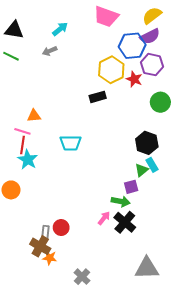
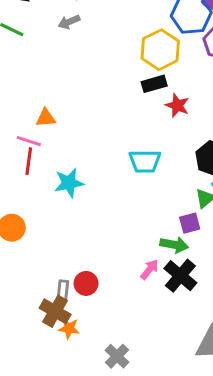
red star: (134, 79) -> (177, 105), moved
black rectangle: (98, 97) -> (154, 84), moved
cyan trapezoid: (71, 143) -> (145, 161), moved
cyan star: (28, 160) -> (69, 183), moved, turned 30

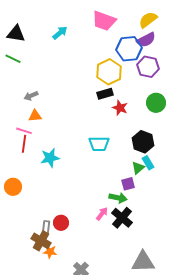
gray arrow: (69, 22) -> (31, 96), moved

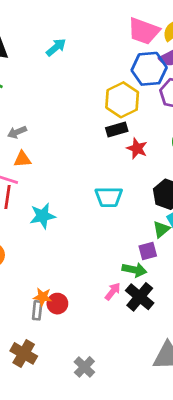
pink trapezoid: (104, 21) -> (144, 31), moved
brown cross: (41, 241) -> (24, 353), moved
orange star: (50, 252) -> (43, 297), moved

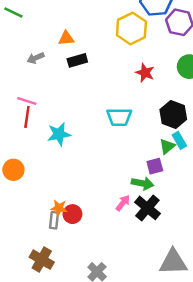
black rectangle: (117, 130) -> (77, 60), moved
orange triangle: (22, 159) -> (66, 38), moved

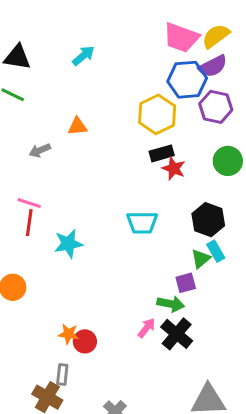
black rectangle: (77, 60) -> (162, 153), moved
gray rectangle: (54, 220) -> (62, 375), moved

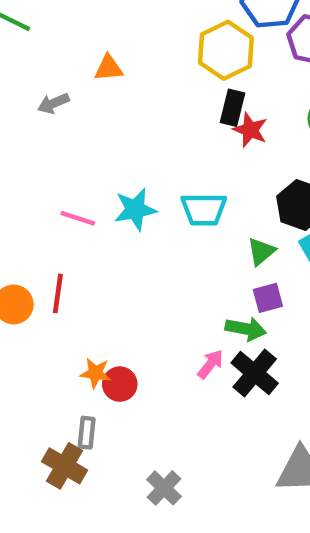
black rectangle: (162, 153) -> (233, 108), turned -60
pink line: (29, 203) -> (78, 218), moved
red line: (29, 223) -> (58, 293), moved
cyan star: (68, 244) -> (135, 209), moved
green triangle: (201, 259) -> (261, 251), moved

